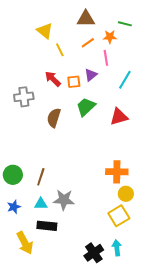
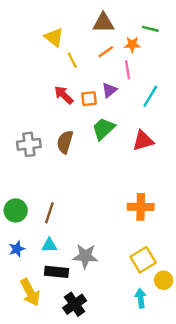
gray cross: (24, 97) -> (29, 144), moved
yellow circle: (126, 194) -> (164, 280), moved
gray star: (64, 200) -> (85, 256), moved
black cross: (94, 253) -> (75, 304), moved

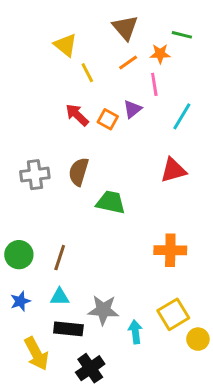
brown triangle: (103, 23) -> (125, 28), turned 50
orange square: (89, 99) -> (108, 119), turned 35
green trapezoid: (103, 129) -> (111, 202), moved, turned 55
cyan arrow: (141, 298) -> (135, 332), moved

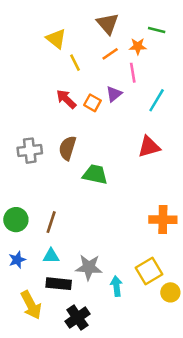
orange cross: (170, 250) -> (163, 220), moved

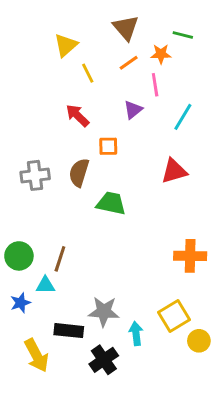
yellow triangle: (56, 39) -> (66, 45), turned 40
orange square: (93, 103) -> (108, 146), moved, turned -30
cyan triangle: (51, 256) -> (45, 285), moved
black cross: (77, 318) -> (104, 360), moved

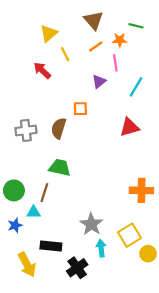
red arrow: (77, 115) -> (42, 70), moved
green trapezoid: (111, 203) -> (60, 168), moved
gray star: (104, 312) -> (91, 224), moved, turned 30

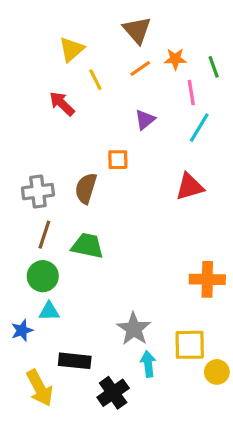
green line: (136, 26) -> (214, 67), moved, turned 56
pink line: (115, 63) -> (191, 92), moved
green circle: (14, 190) -> (43, 276), moved
brown line: (44, 193) -> (44, 235), moved
yellow square: (129, 235) -> (190, 345), turned 30

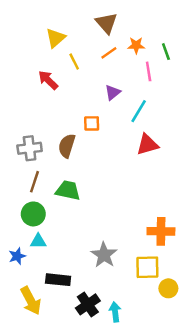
cyan line: (199, 128) -> (139, 111), moved
orange cross: (207, 279) -> (161, 231), moved
cyan arrow: (148, 364) -> (115, 312), moved

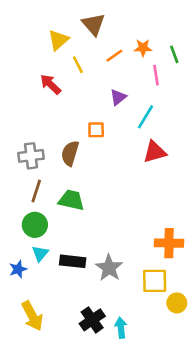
brown triangle: (106, 23) -> (93, 24), moved
cyan triangle: (38, 241) -> (40, 253), turned -49
black rectangle: (58, 280) -> (73, 261), moved

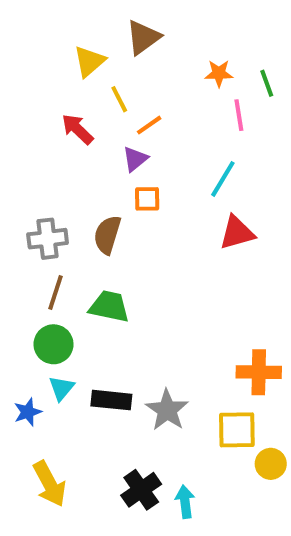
brown triangle: (93, 24) -> (143, 37), turned 35
orange line: (114, 56) -> (149, 125), moved
purple triangle: (118, 97) -> (135, 159), moved

